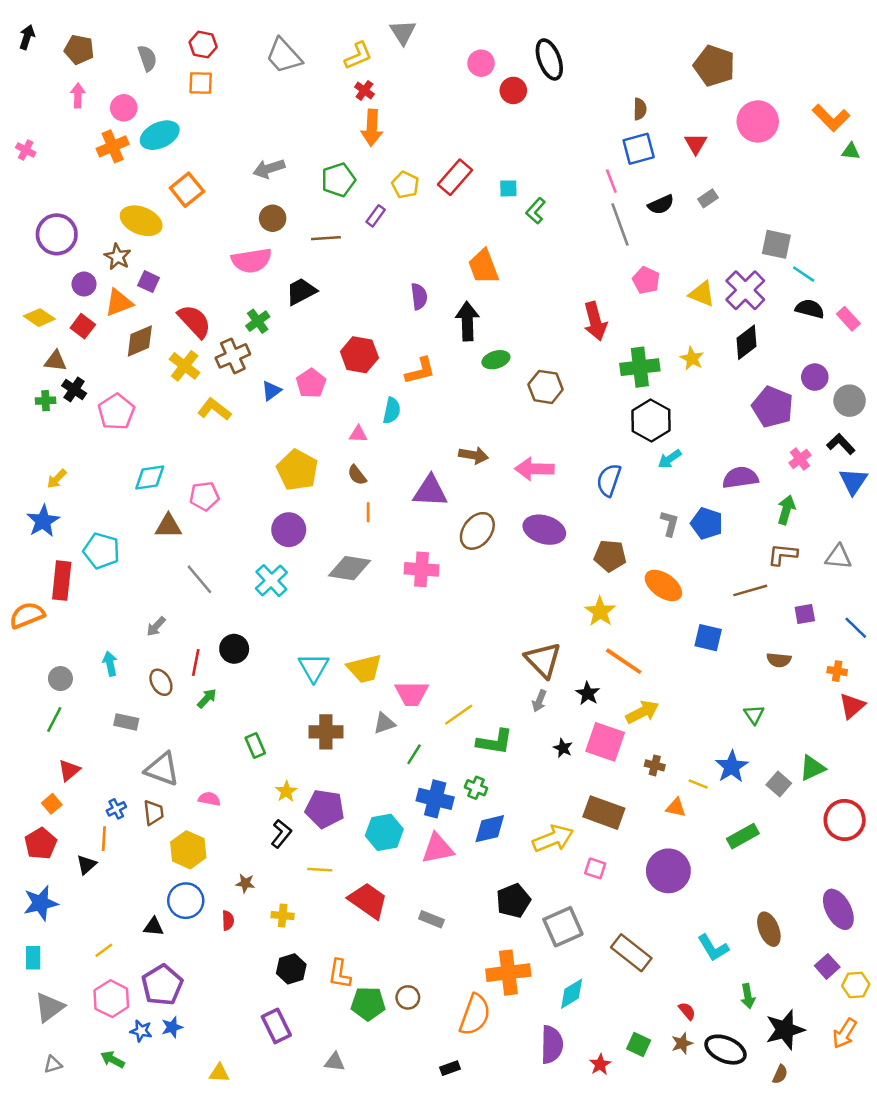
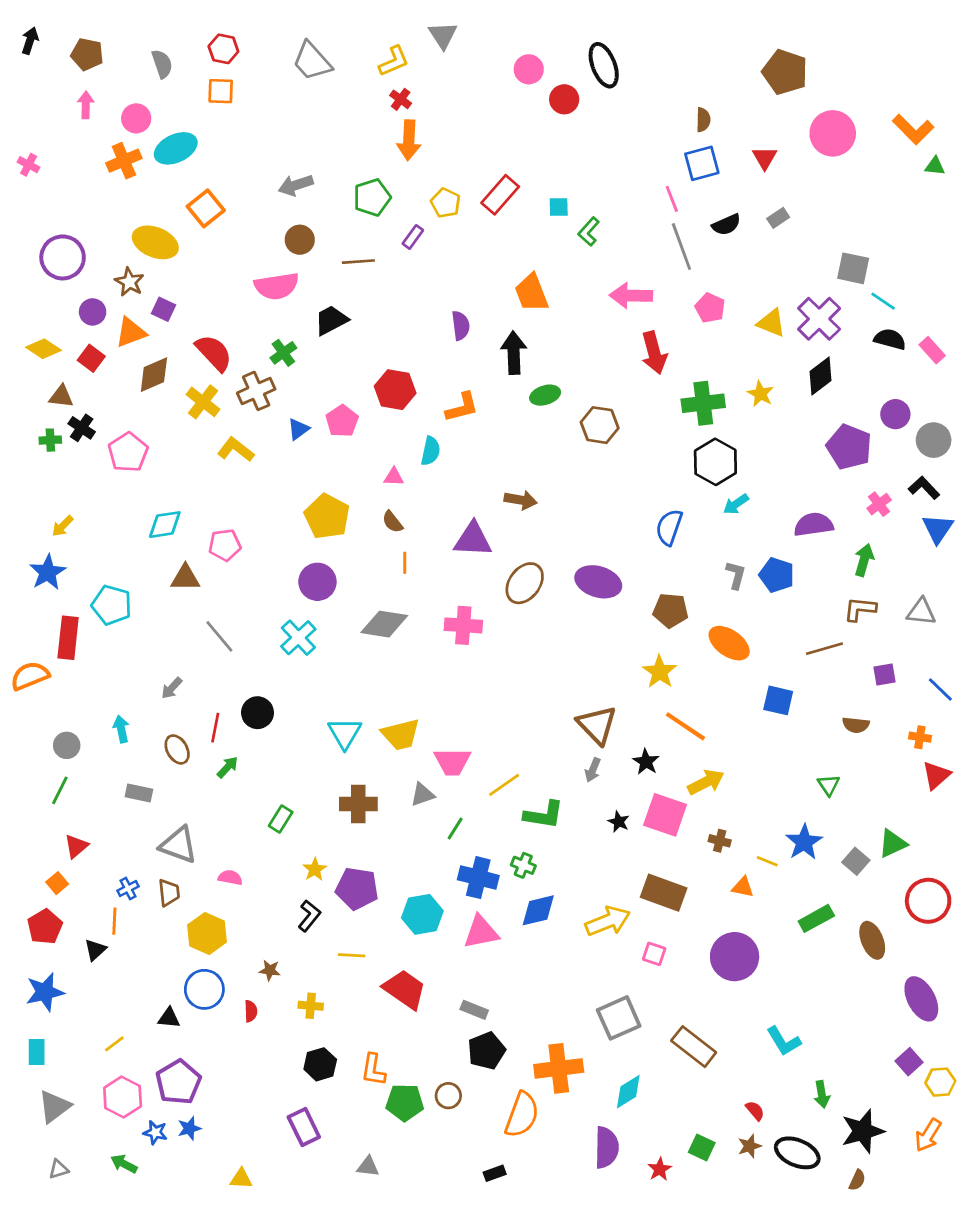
pink arrow: (534, 469) -> (631, 296), moved
green rectangle: (255, 746) -> (281, 819), turned 55
black pentagon: (513, 901) -> (486, 1051), moved
brown ellipse: (769, 929) -> (872, 940), moved

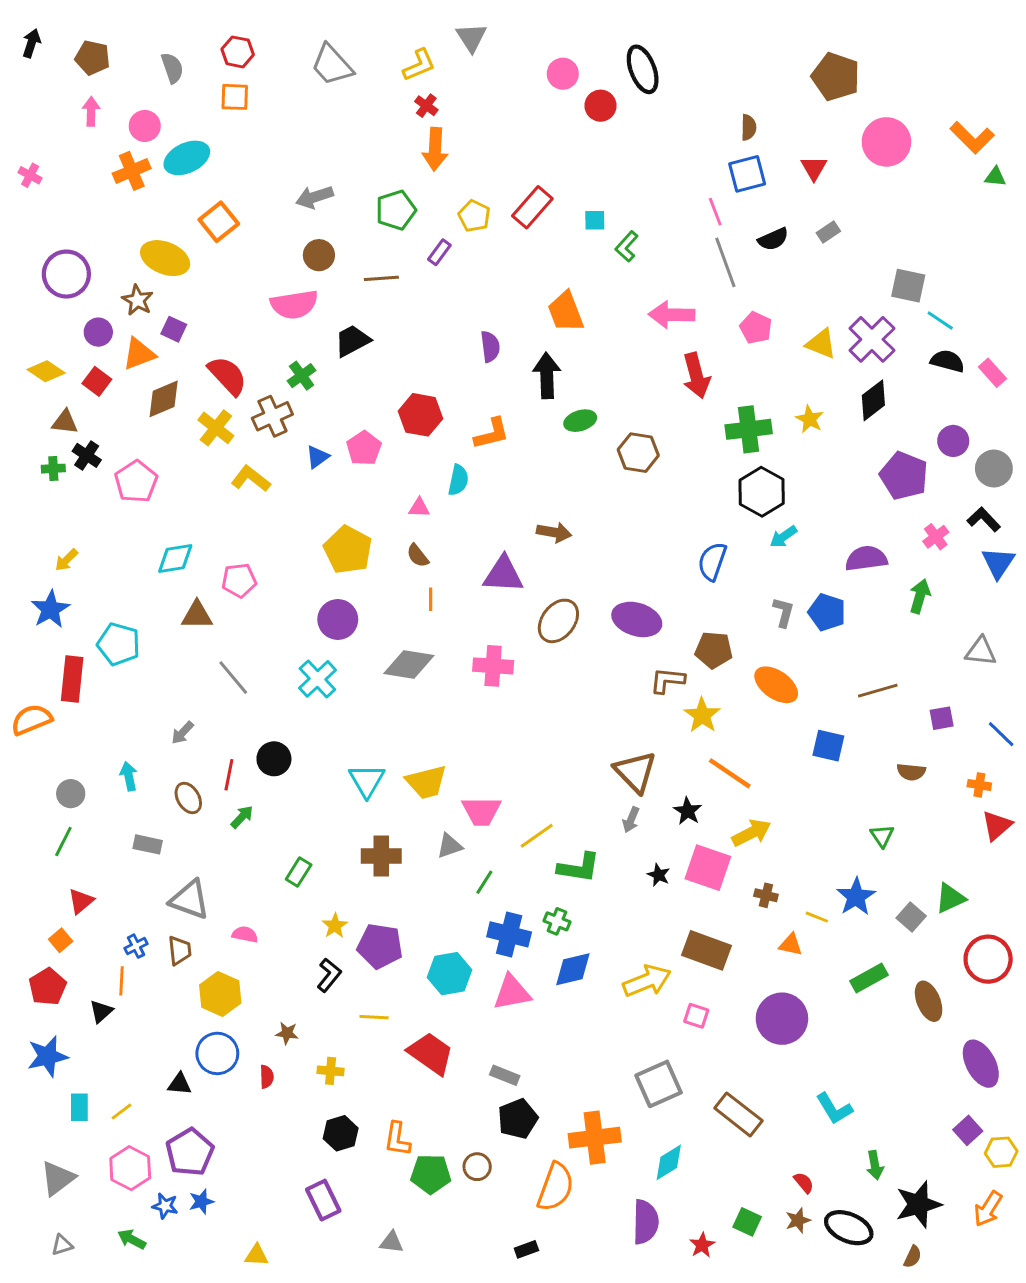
brown L-shape: (860, 609) -> (667, 680), moved
cyan rectangle: (37, 1052) -> (79, 1107), moved

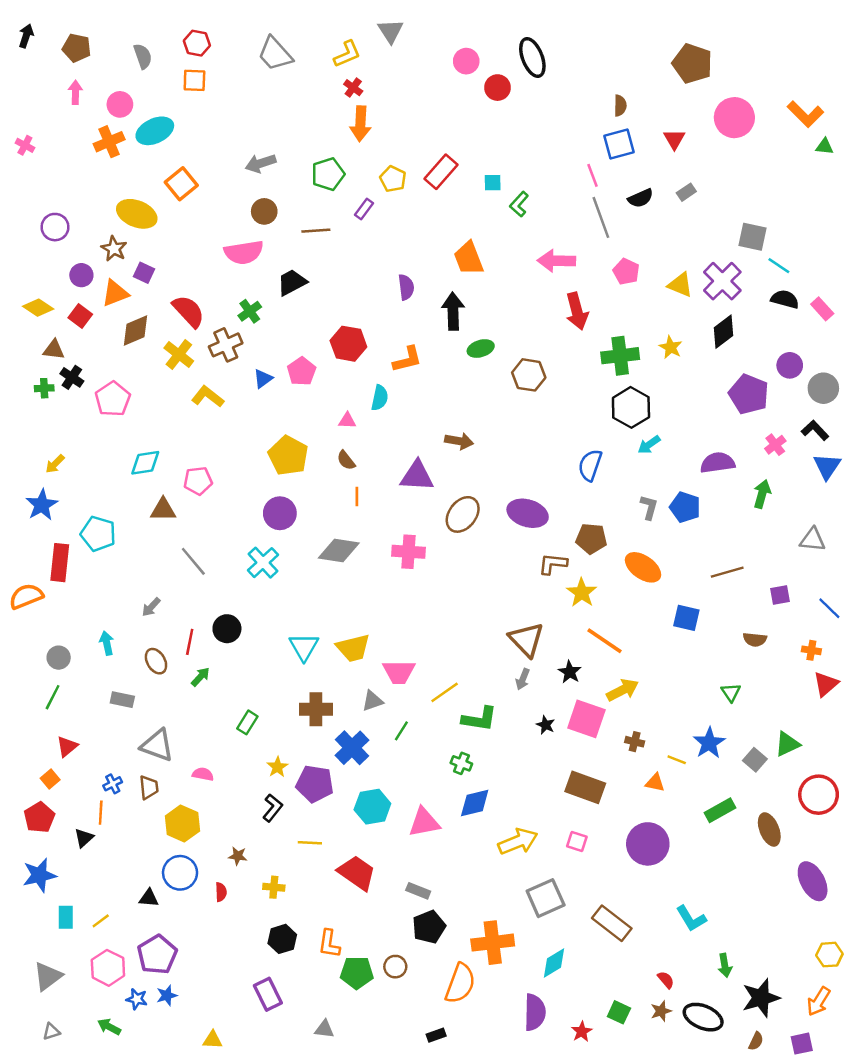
purple circle: (66, 274) -> (55, 227), size x0.7
blue cross: (509, 934) -> (352, 748), moved, turned 32
yellow arrow: (647, 981) -> (518, 842), moved
purple square: (968, 1130) -> (802, 1044), moved, turned 30

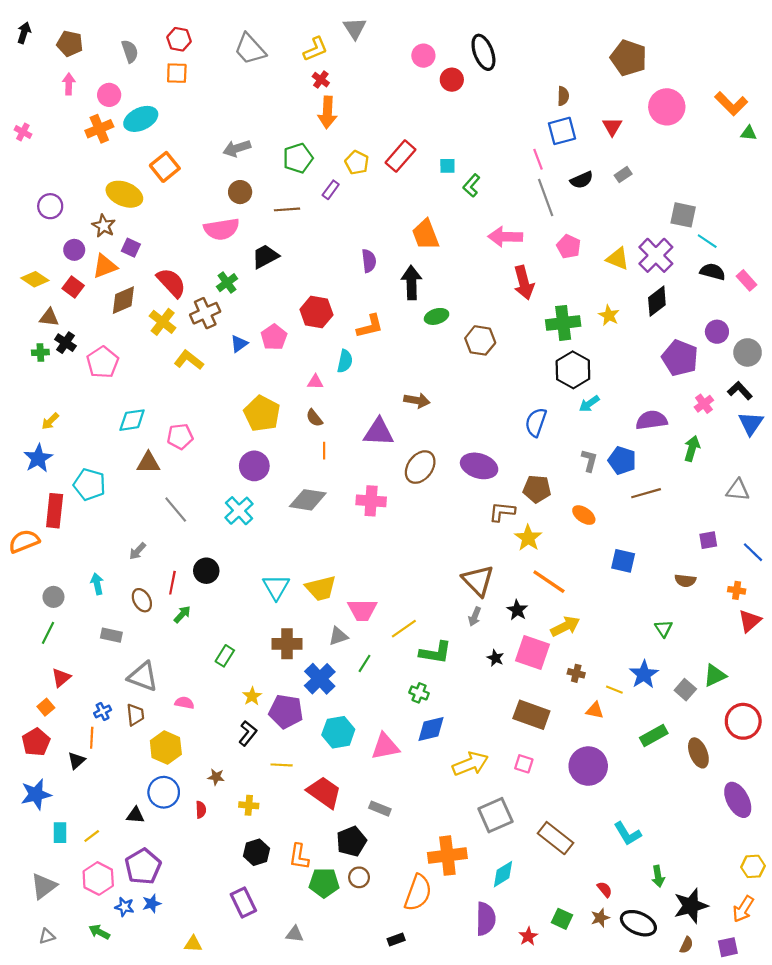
orange ellipse: (643, 567) -> (584, 515), size x0.7
brown line: (727, 572) -> (646, 493), moved
black pentagon: (429, 927) -> (351, 841), moved

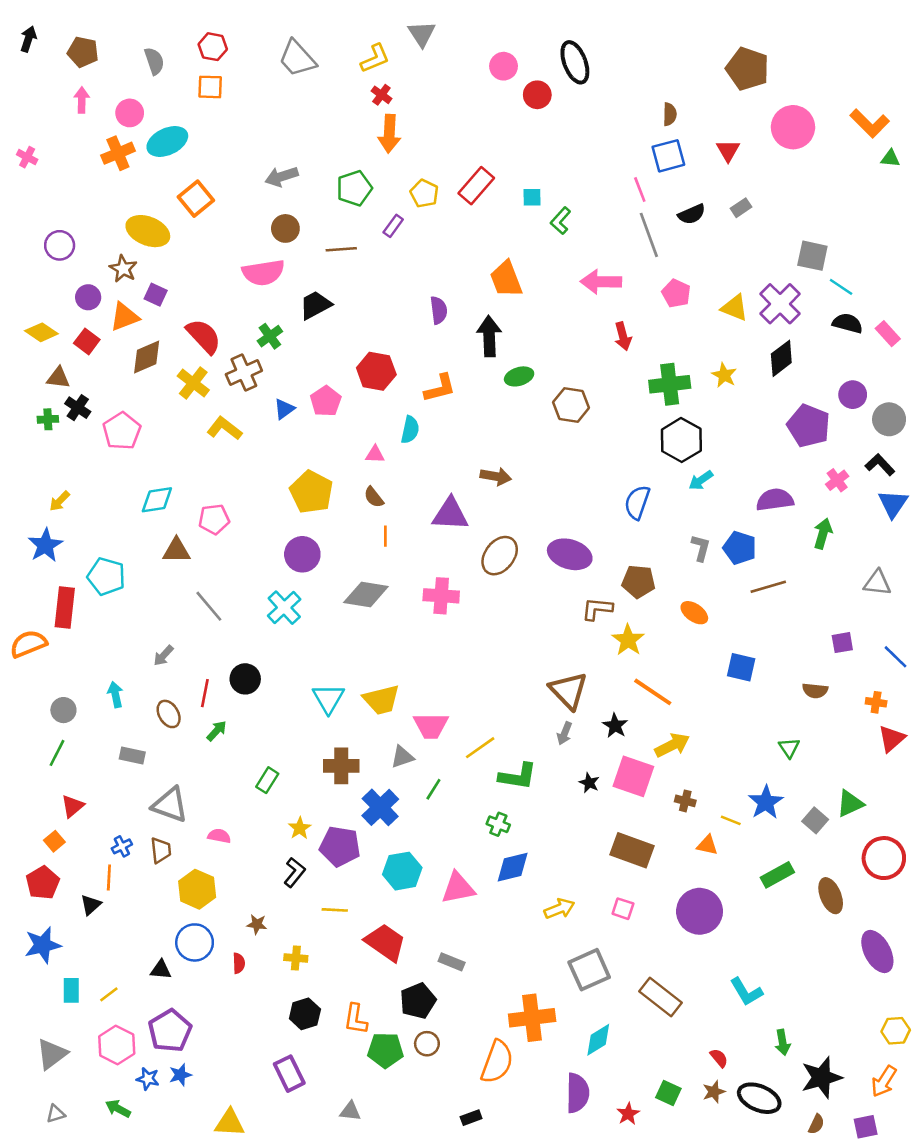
red arrow: (524, 283) -> (623, 336), size x0.7
yellow arrow: (470, 764) -> (559, 909), size x0.7
yellow triangle: (193, 944) -> (230, 1123), size x1.4

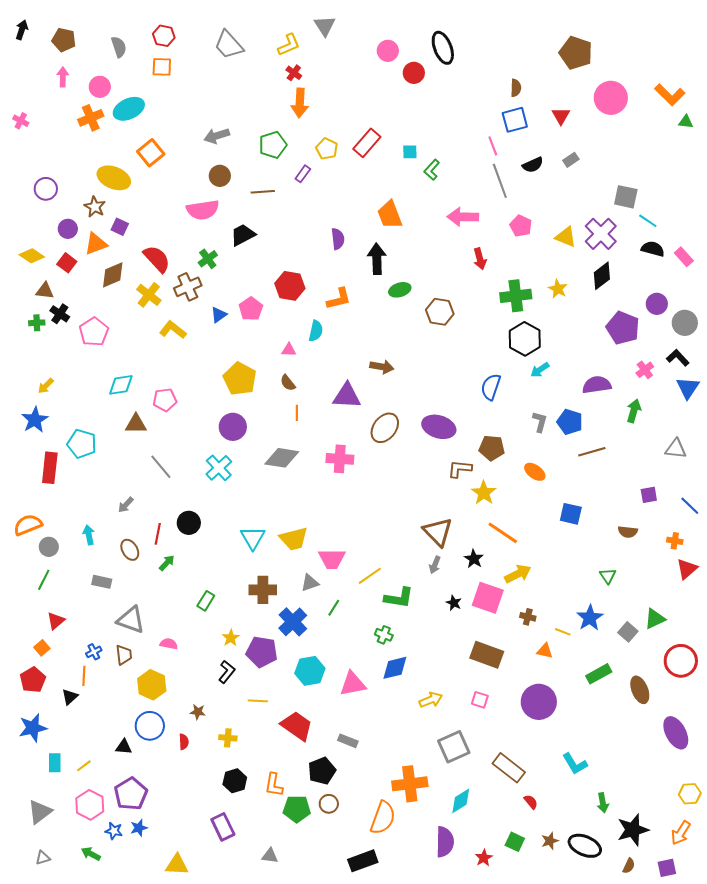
orange semicircle: (28, 644) -> (28, 525), moved
red semicircle: (719, 1058) -> (531, 802), moved
black rectangle: (471, 1118) -> (363, 861), size x1.8

